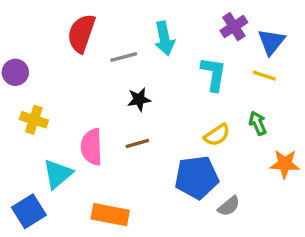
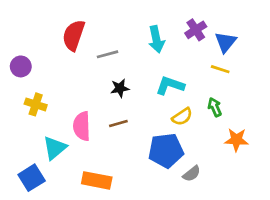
cyan arrow: (164, 38) -> (156, 39), moved
cyan L-shape: (214, 74) -> (170, 85), moved, turned -80

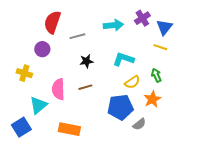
cyan arrow: (156, 39) -> (113, 25), turned -84
purple circle: (21, 66) -> (42, 49), moved
orange star: (236, 140) -> (152, 99), moved, turned -30

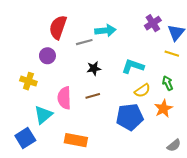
cyan arrow: (113, 25) -> (105, 30), moved
gray semicircle: (139, 124) -> (174, 145), moved

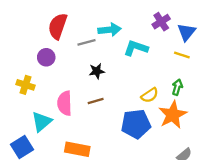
cyan L-shape: (133, 66) -> (136, 48), moved
green arrow: (168, 83) -> (177, 87), turned 40
orange star: (163, 108) -> (173, 115), size x1.4

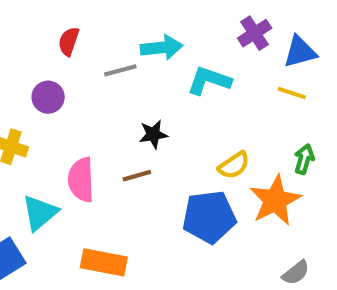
red semicircle: (58, 26) -> (69, 41), size x0.6
blue triangle: (186, 32) -> (300, 52), turned 36
black star: (97, 71) -> (153, 134), moved
green arrow: (177, 87) -> (304, 159), moved

